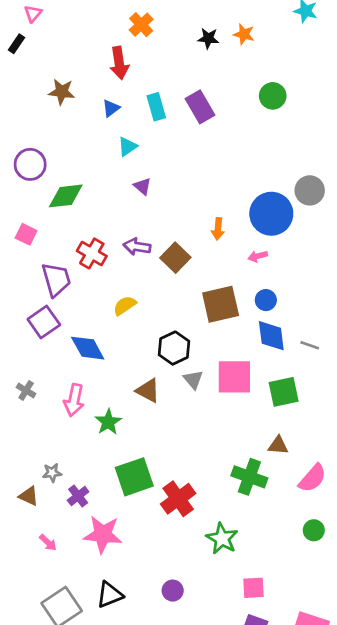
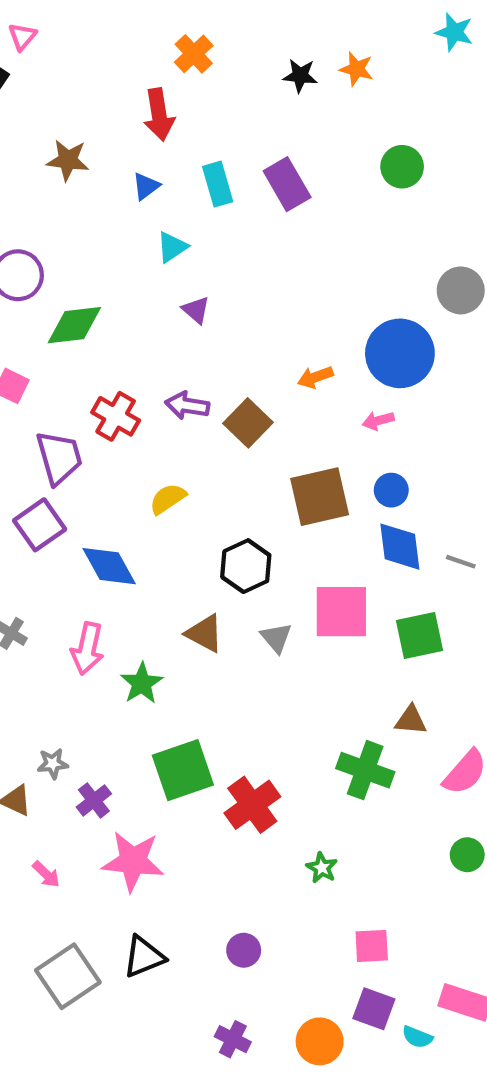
gray circle: (310, 190) -> (461, 290), moved
orange arrow: (218, 229) -> (315, 377), turned 65
gray triangle: (193, 380) -> (276, 638), moved
green star: (222, 538) -> (322, 868), size x0.6

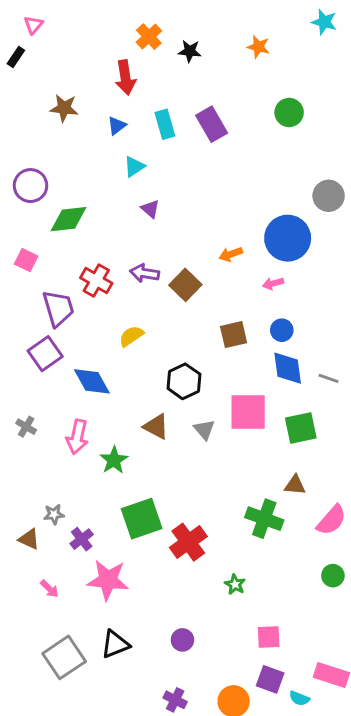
black star: (300, 76) -> (190, 51), moved
brown square: (320, 497) -> (234, 335), size x0.7

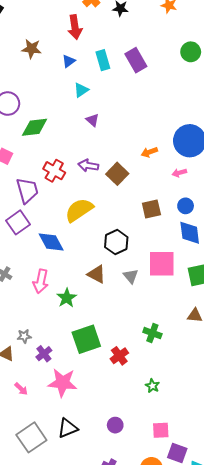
yellow semicircle: (131, 336) -> (79, 210), size x1.6
green cross: (264, 519) -> (152, 333), moved, size x0.7
red cross: (188, 542) -> (119, 356), size x0.7
pink square: (269, 637) -> (161, 430), moved

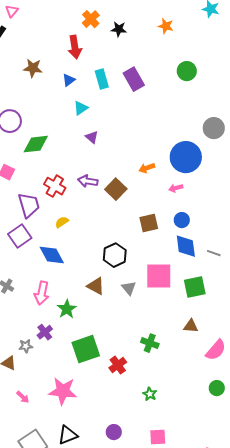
yellow semicircle: (79, 210) -> (62, 222), moved, size x0.5
purple cross: (44, 354) -> (45, 332), moved

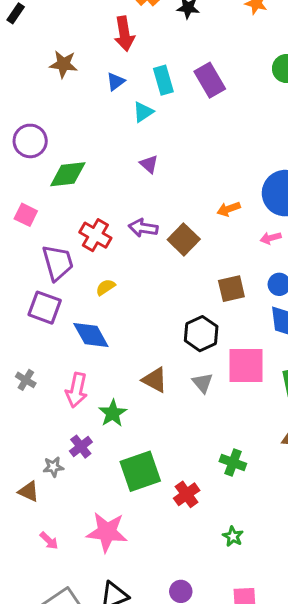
cyan triangle: (81, 108) -> (143, 112), moved
purple square: (20, 236) -> (45, 308), turned -35
black hexagon: (115, 255) -> (201, 334), moved

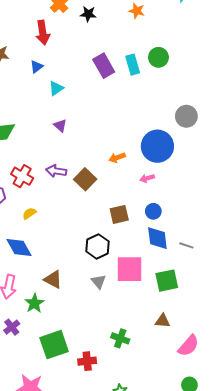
cyan rectangle: (163, 80) -> (133, 65), moved
brown triangle: (155, 380) -> (53, 279), moved
red cross: (187, 494) -> (87, 361), turned 30

